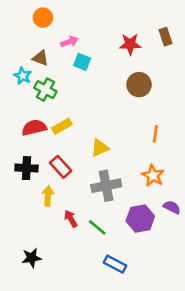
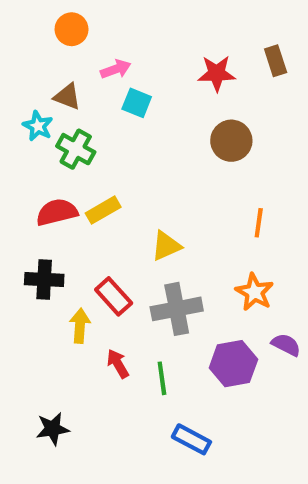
red rectangle: (61, 167) -> (114, 296), moved
green line: (97, 227) -> (162, 378), turned 42

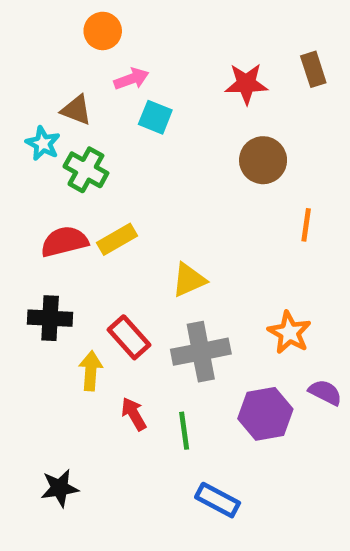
orange circle: (72, 29) -> (103, 31), moved
orange line: (259, 223) -> (306, 225), moved

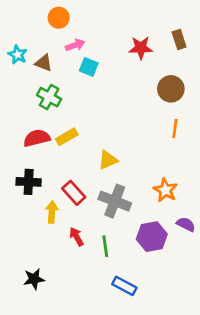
cyan star: (43, 143) -> (18, 55), moved
brown circle: (263, 160) -> (171, 89), moved
gray cross: (201, 352) -> (115, 201), turned 32

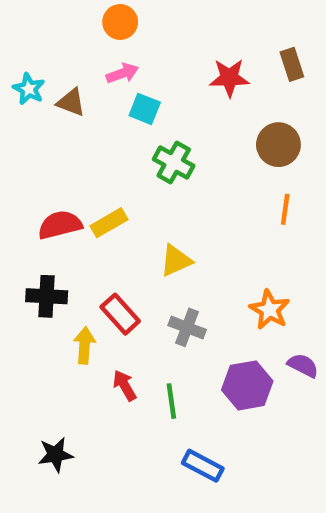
orange circle: (59, 18) -> (120, 22), moved
green cross: (49, 97) -> (174, 162), moved
gray cross: (115, 201) -> (187, 327), size x0.7

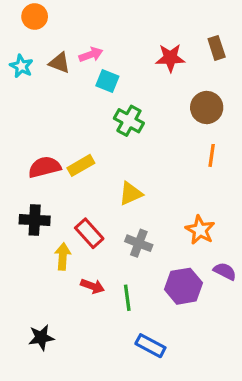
orange circle: (120, 22) -> (35, 17), moved
brown triangle: (71, 102) -> (59, 63), moved
red arrow: (125, 385) -> (93, 286), turned 140

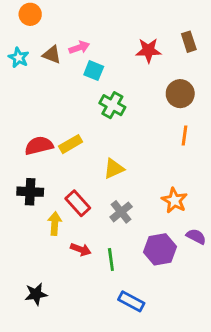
gray cross: (139, 243) -> (121, 212), turned 30

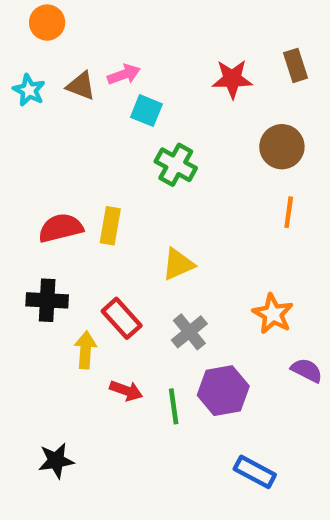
yellow rectangle: (71, 144) -> (110, 226), turned -50
purple hexagon: (160, 249) -> (223, 391), moved
blue rectangle: (131, 301) -> (255, 472), moved

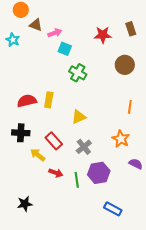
brown triangle: (81, 86) -> (36, 25), moved
orange line: (289, 212) -> (130, 107), moved
yellow arrow: (85, 350) -> (38, 155), turned -56

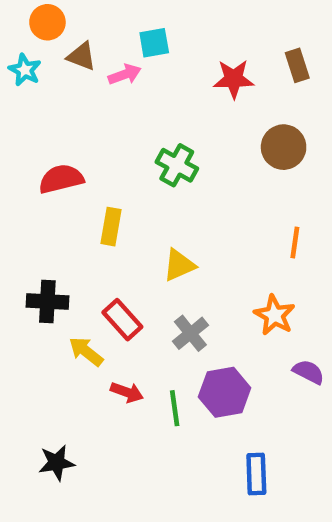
cyan star: (13, 40) -> (25, 70), moved
cyan square: (65, 49) -> (154, 43), moved, turned -32
red semicircle: (27, 101) -> (61, 179), moved
blue rectangle: (113, 209) -> (256, 474), turned 60

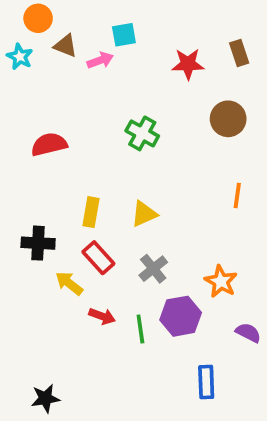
yellow rectangle: (111, 227) -> (91, 212), moved
orange star: (274, 315) -> (221, 281), moved
purple semicircle: (309, 372) -> (248, 333), moved
black star: (57, 463) -> (45, 398), moved

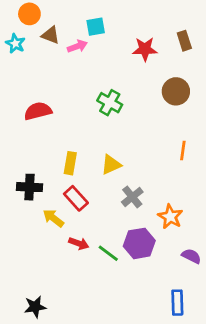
gray cross: (153, 269) -> (132, 197), moved
green line: (140, 329) -> (108, 253), turned -45
blue rectangle: (206, 382) -> (177, 303), moved

